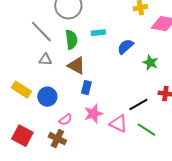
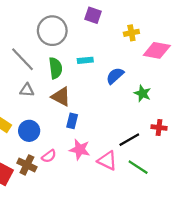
pink star: (93, 114) -> (80, 150), turned 30
brown cross: (57, 139) -> (27, 165), moved

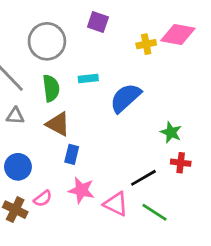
pink diamond: (157, 50) -> (178, 34), moved
blue semicircle: (115, 76) -> (126, 98), size x1.4
green star: (142, 93) -> (171, 132), moved

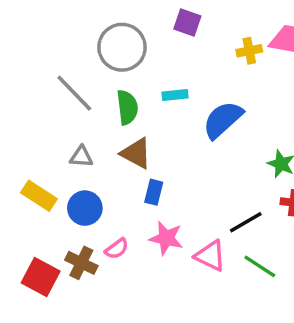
gray triangle: (15, 116) -> (81, 157), moved

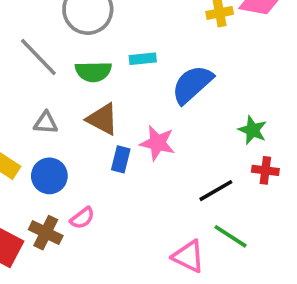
green semicircle: (127, 107) -> (93, 72), turned 96
pink star: (166, 238) -> (157, 143), moved
pink triangle: (210, 256) -> (188, 256), moved

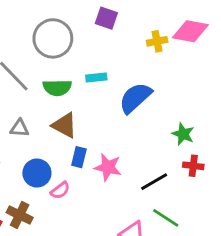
pink star: (157, 143) -> (108, 167), moved
blue circle: (49, 176) -> (37, 173), moved
pink semicircle: (82, 218) -> (60, 190), moved

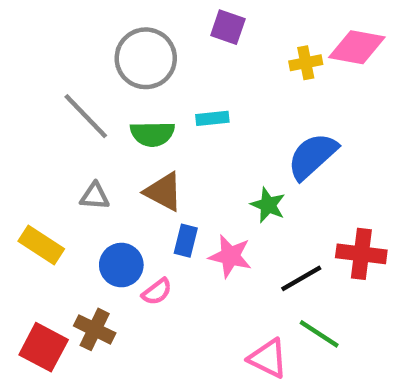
blue semicircle: (135, 98) -> (312, 156), moved
green star: (183, 134) -> (268, 205), moved
red cross: (193, 166) -> (361, 254), size x1.5

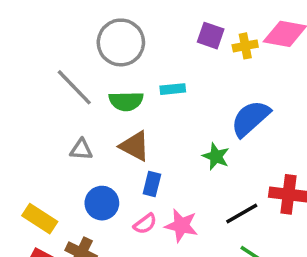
purple square: (228, 27) -> (211, 36), moved
yellow rectangle: (41, 245) -> (40, 219), moved
pink star: (230, 256) -> (181, 225), moved
pink semicircle: (157, 292) -> (145, 224), moved

